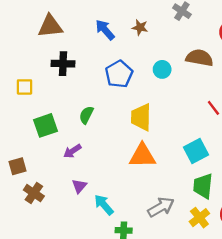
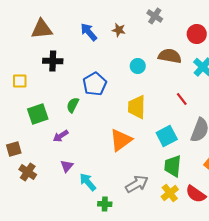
blue pentagon: (119, 74) -> (95, 84), moved
yellow trapezoid: (141, 117) -> (137, 107), moved
orange triangle: (142, 156) -> (121, 140), turned -35

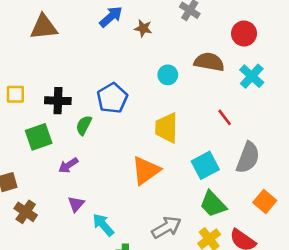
blue arrow: (89, 32) -> (111, 17), moved, turned 90
black cross: (53, 61) -> (58, 101), moved
green trapezoid: (173, 166) -> (213, 204), turned -50

